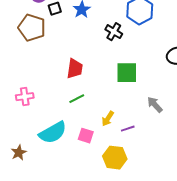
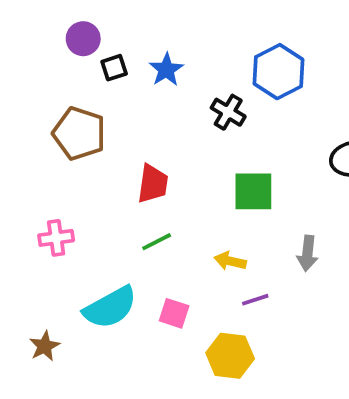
brown pentagon: (32, 28) -> (79, 133), moved
gray arrow: (155, 105) -> (307, 253), turned -132
yellow arrow: (108, 119) -> (230, 261), moved, turned 70

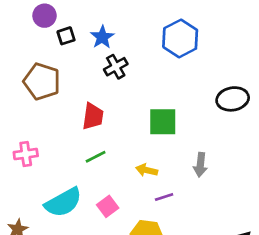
black cross: (228, 112) -> (116, 67), moved, turned 30
pink square: (174, 313) -> (108, 206), turned 35

